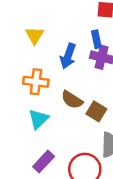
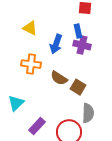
yellow triangle: (35, 35) -> (30, 28), turned -35
cyan triangle: (38, 119) -> (16, 103), moved

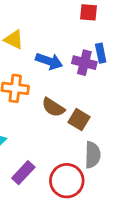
blue rectangle: (78, 31) -> (101, 53), moved
blue arrow: (56, 44) -> (49, 61), turned -90

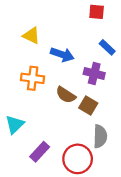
blue rectangle: (101, 53) -> (107, 47), turned -35
purple cross: (84, 63) -> (94, 74), moved

